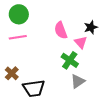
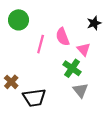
black star: (91, 27) -> (94, 23), moved
pink line: (18, 37) -> (41, 44), moved, turned -66
gray triangle: (78, 81) -> (80, 90), turned -35

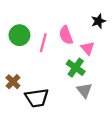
green circle: (19, 20) -> (19, 35), moved

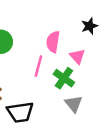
pink semicircle: (66, 35) -> (53, 42), turned 30
pink line: (43, 43) -> (38, 66), moved

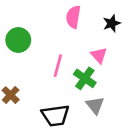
pink semicircle: (53, 42) -> (73, 17), moved
black trapezoid: (20, 112) -> (55, 115), moved

